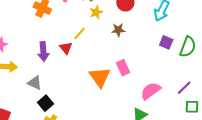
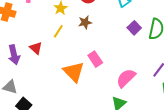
yellow line: (80, 34) -> (58, 31), moved
purple square: (166, 42) -> (134, 28), turned 32

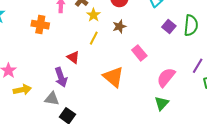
purple arrow: (14, 55) -> (61, 77), moved
pink rectangle: (95, 59) -> (139, 53), moved

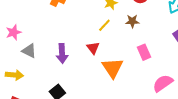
red triangle: (73, 57) -> (93, 48), moved
yellow arrow: (22, 90) -> (14, 75), moved
gray triangle: (52, 99) -> (29, 51), moved

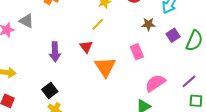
brown star: (132, 21) -> (148, 24), moved
gray triangle: (29, 51) -> (26, 21), moved

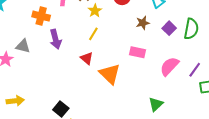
purple arrow: (55, 52) -> (56, 39), moved
pink rectangle: (137, 52) -> (138, 52), turned -42
pink semicircle: (155, 83) -> (169, 66), moved

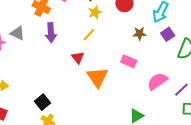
purple square: (169, 28) -> (168, 34), moved

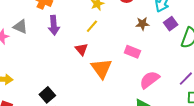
pink semicircle: (157, 81) -> (150, 80), moved

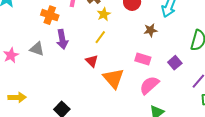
purple square: (171, 24) -> (175, 63), moved
gray triangle: (20, 27) -> (37, 49), moved
pink semicircle: (150, 80) -> (149, 85), moved

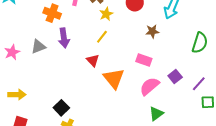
gray triangle: (37, 49) -> (38, 47), turned -42
purple square: (175, 63) -> (175, 77), moved

